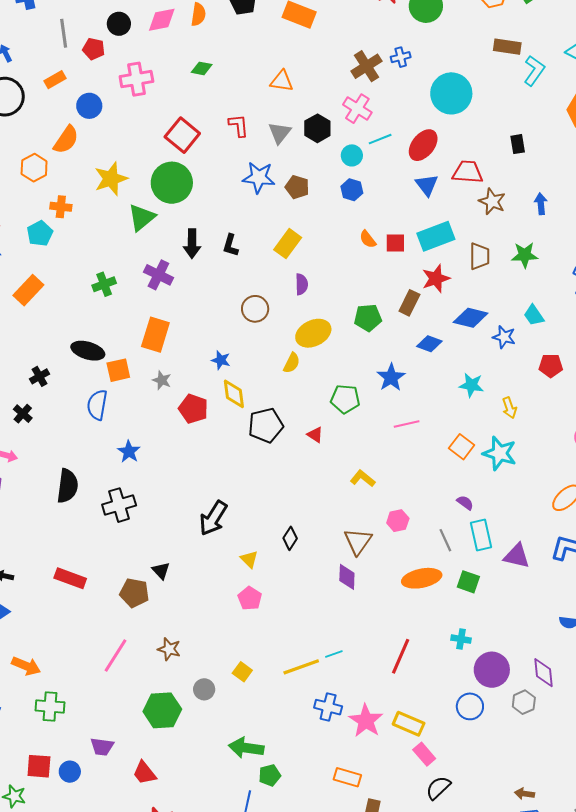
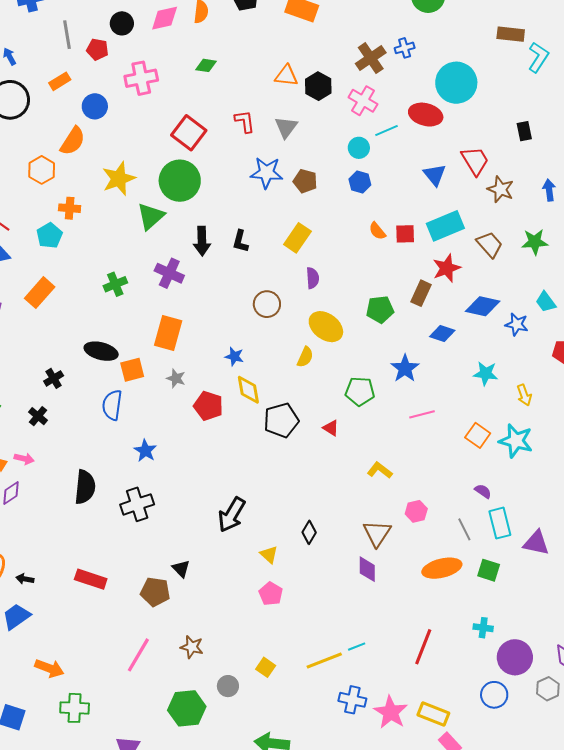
black hexagon: (317, 128) -> (318, 86), moved
red ellipse: (423, 145) -> (426, 115), moved, turned 68
red trapezoid: (468, 172) -> (475, 161), turned 56
brown trapezoid: (479, 256) -> (490, 245), turned -40
yellow ellipse: (313, 333) -> (326, 327), turned 64

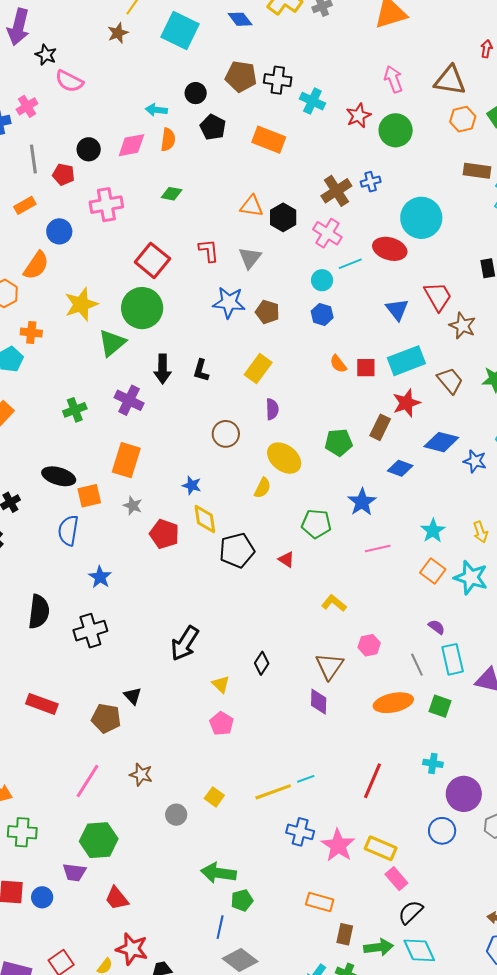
cyan star: (486, 374) -> (433, 531), moved, turned 30
green hexagon: (187, 708) -> (99, 840), moved

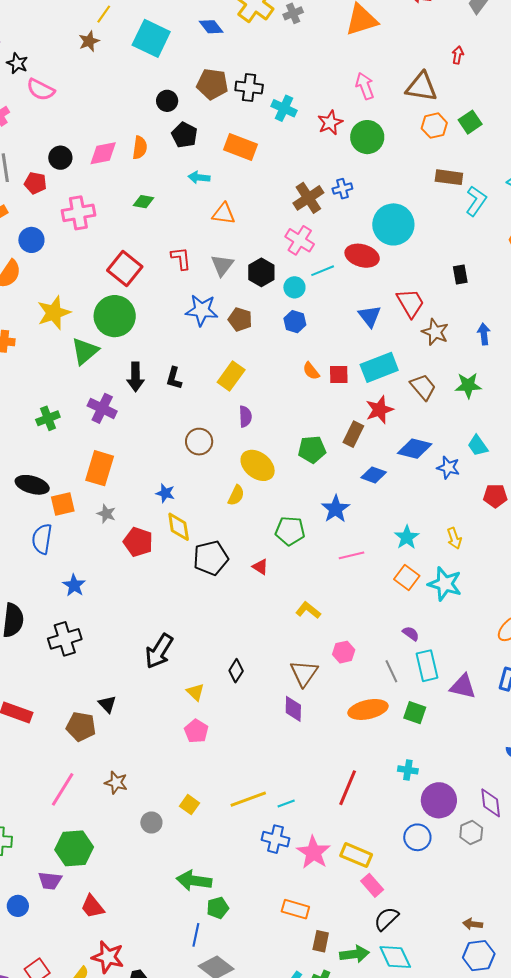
cyan arrow: (156, 110) -> (199, 177), moved
black hexagon: (283, 217) -> (261, 272), moved
cyan line: (306, 779) -> (286, 803), moved

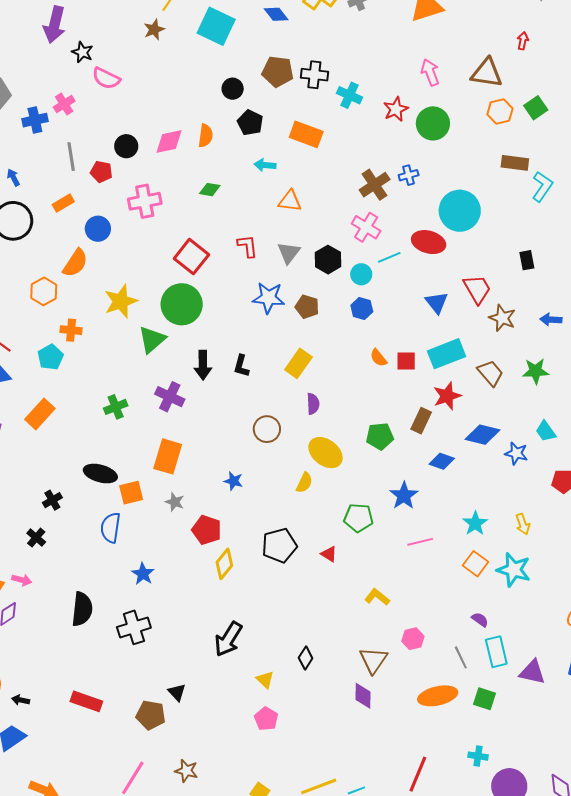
blue arrow: (484, 334) -> (551, 320), turned -80
yellow diamond: (179, 527) -> (224, 564), moved, turned 48

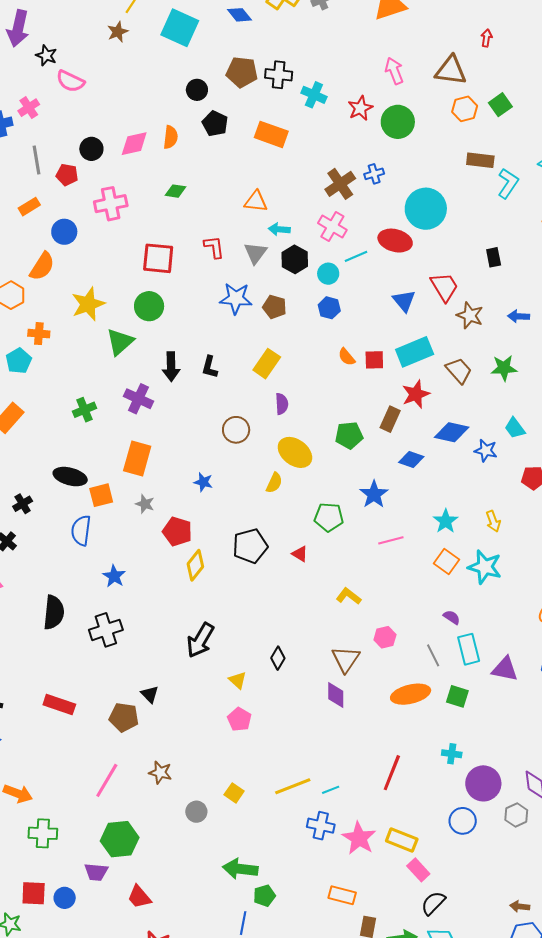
cyan arrow: (265, 165) -> (279, 229), moved
red square: (191, 257) -> (158, 258), turned -32
green circle: (182, 304) -> (149, 306), size x0.7

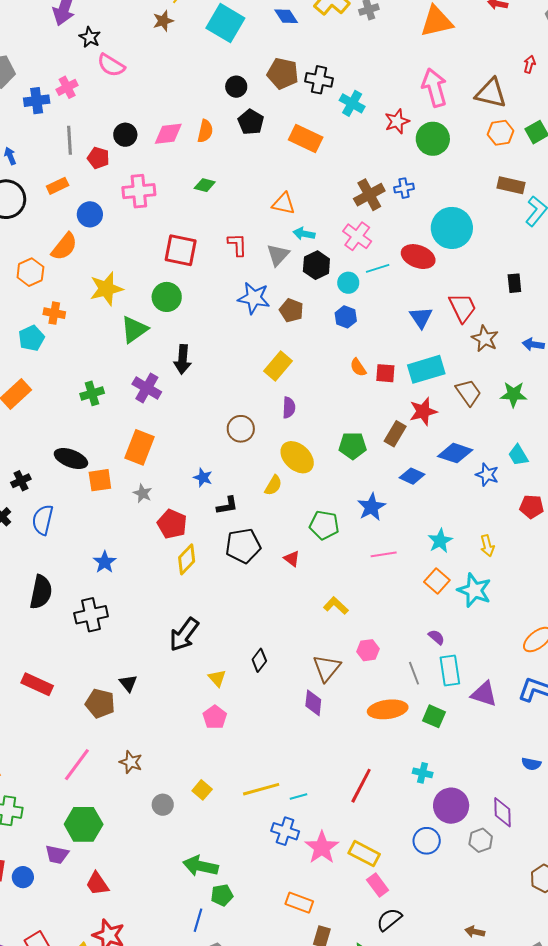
pink arrow: (394, 71) -> (434, 88), size x1.4
black L-shape: (210, 367) -> (227, 505), moved, turned -120
blue semicircle: (81, 530) -> (43, 520), moved

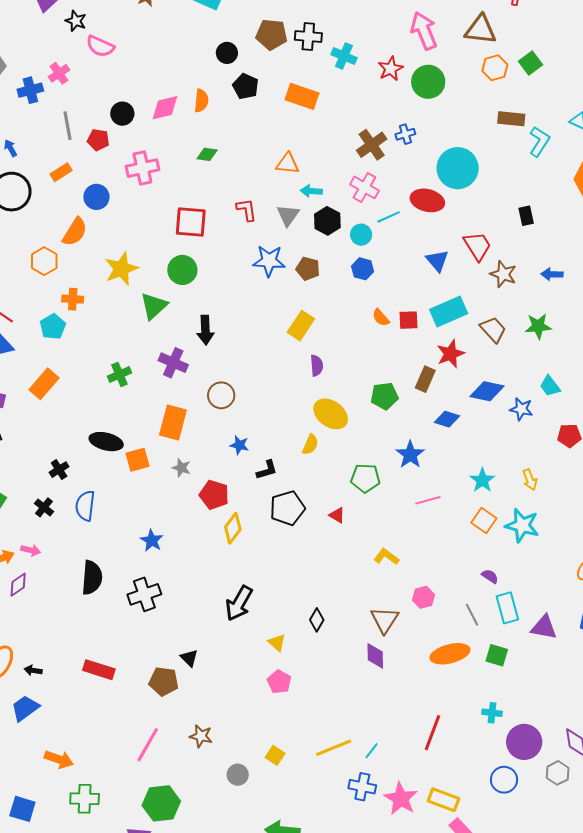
brown circle: (241, 429) -> (221, 395), moved
cyan line: (299, 797) -> (372, 751), turned -30

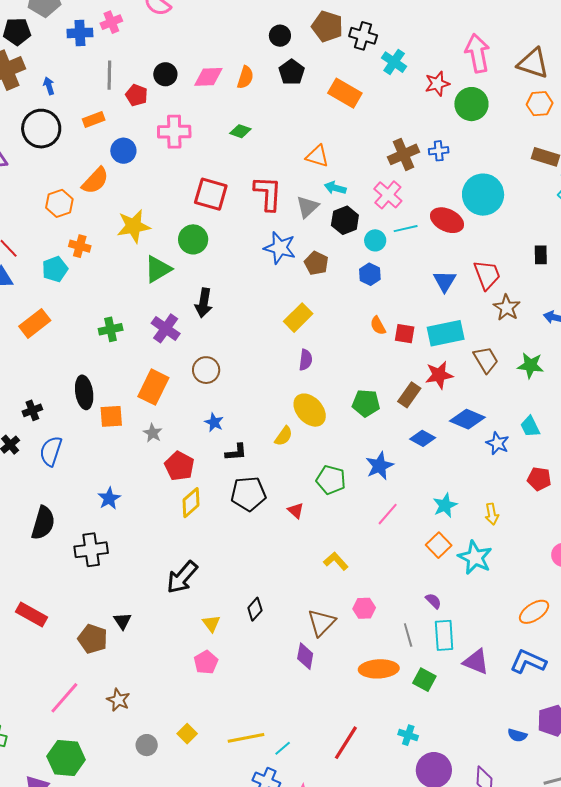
red L-shape: (247, 210) -> (268, 193), size x1.5
black ellipse: (106, 442) -> (84, 392), turned 56
pink line: (428, 500) -> (388, 514), turned -45

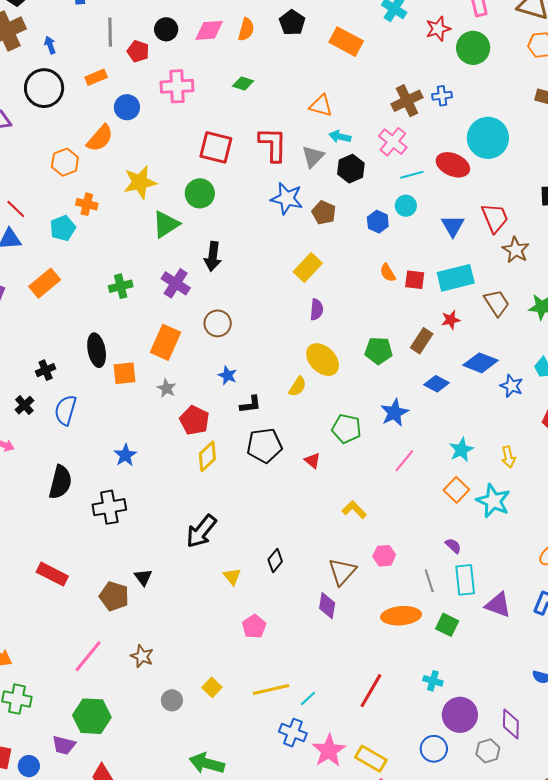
cyan circle: (375, 240) -> (406, 206), moved
red star: (439, 375) -> (451, 320), size x0.7
pink pentagon: (206, 662) -> (254, 626), moved

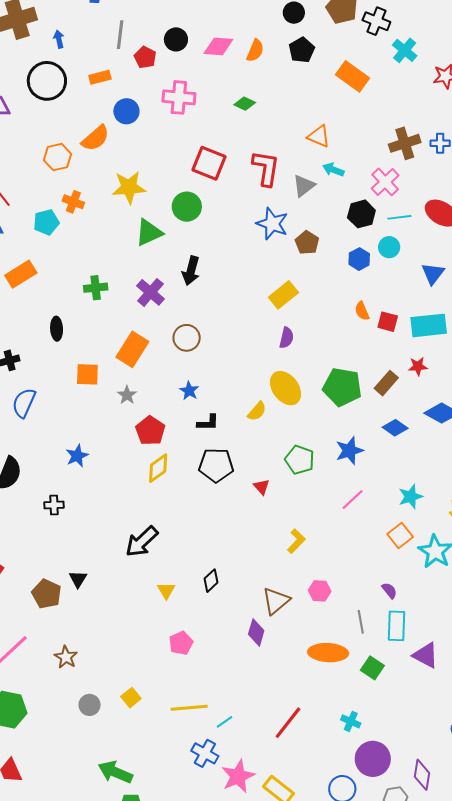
black hexagon: (351, 169) -> (361, 214), moved
black ellipse: (97, 350) -> (57, 329), moved, size x0.7
green pentagon: (379, 351) -> (342, 387), size x1.4
black cross: (109, 507) -> (54, 505), size x0.6
yellow L-shape: (354, 510) -> (296, 541), turned 80

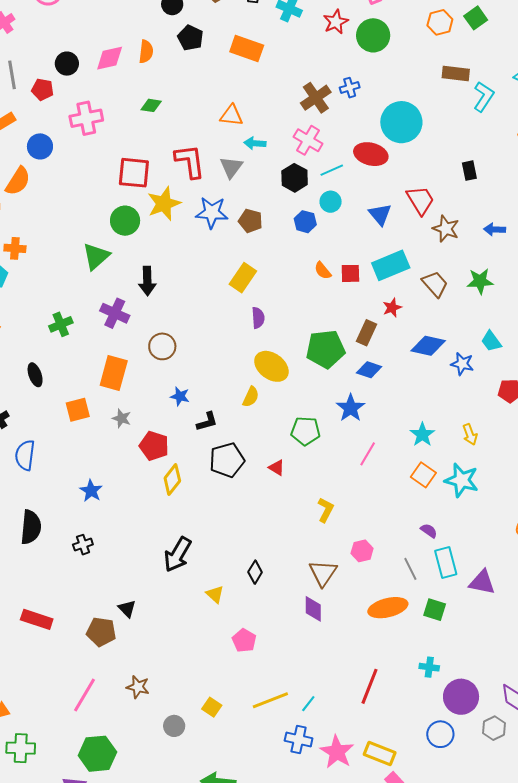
yellow star: (129, 187) -> (164, 204), moved
blue diamond: (395, 428) -> (369, 370), moved

